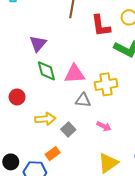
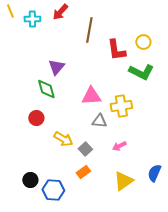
green diamond: (46, 71) -> (46, 89), moved
yellow arrow: (45, 119) -> (63, 139), turned 36
pink arrow: (104, 126) -> (119, 146), turned 128
orange rectangle: (53, 154) -> (83, 172), moved

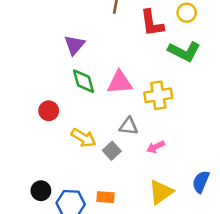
green diamond: (46, 89) -> (83, 81), moved
gray triangle: (99, 121) -> (129, 126), moved
orange rectangle: (83, 172) -> (105, 197), moved, turned 40

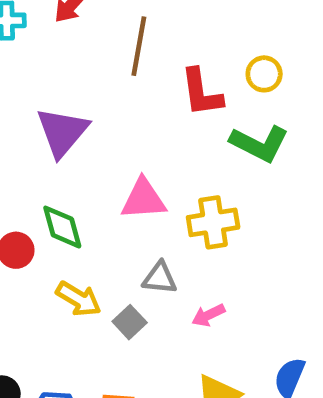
purple triangle: (74, 45) -> (62, 132), size x1.4
green diamond: (83, 81) -> (62, 227), moved

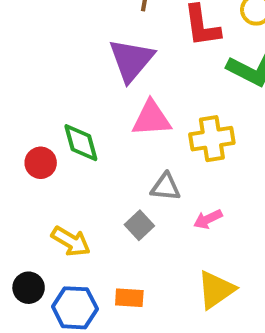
purple triangle: (62, 132) -> (131, 60), moved
yellow arrow: (79, 299) -> (71, 241), moved

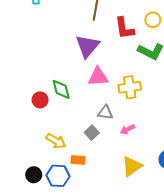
black circle: (29, 288) -> (34, 175), moved
orange rectangle: (129, 298) -> (78, 160), moved

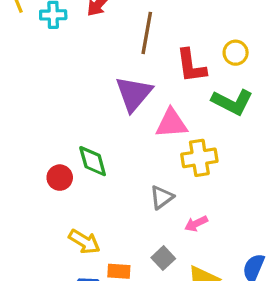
pink triangle: (98, 77) -> (171, 123), moved
gray triangle: (105, 113) -> (162, 197), turned -42
gray square: (92, 133) -> (163, 258), moved

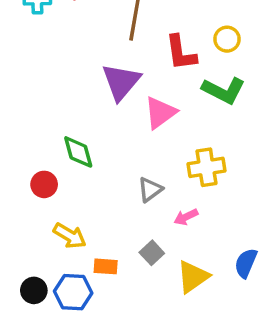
pink triangle: (171, 123) -> (160, 113), turned -32
yellow cross: (199, 158) -> (206, 167), moved
red circle: (60, 178) -> (44, 184), moved

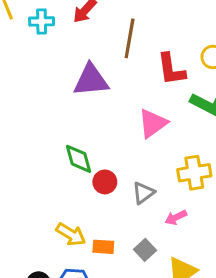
purple triangle: (121, 82) -> (91, 80), moved, turned 45
red circle: (44, 184) -> (105, 182), moved
orange rectangle: (106, 266) -> (103, 247), moved

